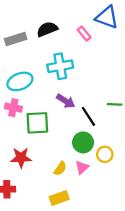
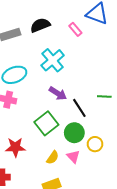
cyan cross: (60, 66) -> (53, 60), turned -30
green square: (37, 123) -> (46, 123), moved, turned -35
pink triangle: (82, 167) -> (73, 156), turned -32

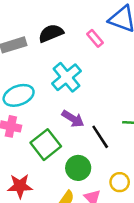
green square: (46, 123) -> (46, 145), moved
green circle: (74, 133) -> (78, 168), moved

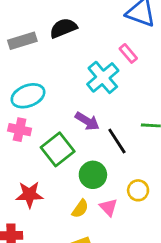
pink rectangle: (95, 38) -> (128, 53), moved
cyan cross: (67, 77) -> (103, 77), moved

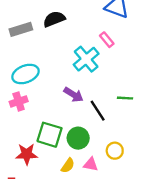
pink cross: (20, 130) -> (19, 101), turned -30
green square: (58, 149) -> (50, 135), moved, turned -35
pink triangle: (108, 207) -> (91, 164), turned -35

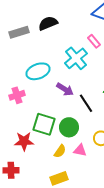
cyan ellipse: (25, 74) -> (38, 71), moved

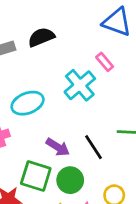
purple arrow: (65, 89) -> (58, 147), moved

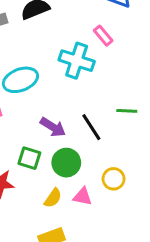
cyan cross: (80, 85) -> (77, 61), turned -32
green square: (36, 176) -> (29, 158), size x0.7

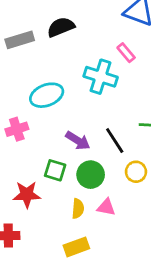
yellow circle: (114, 179) -> (136, 172), moved
yellow semicircle: (53, 198) -> (78, 209), turned -30

